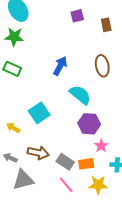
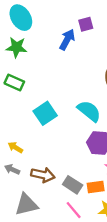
blue arrow: (60, 66) -> (67, 40), moved
cyan square: (39, 113) -> (45, 113), moved
gray arrow: (10, 158) -> (12, 169), moved

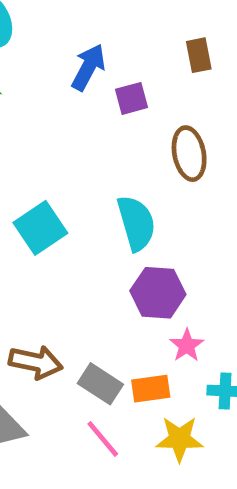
purple square: (86, 24) -> (132, 98), moved
cyan semicircle: (89, 111) -> (136, 223), turned 35

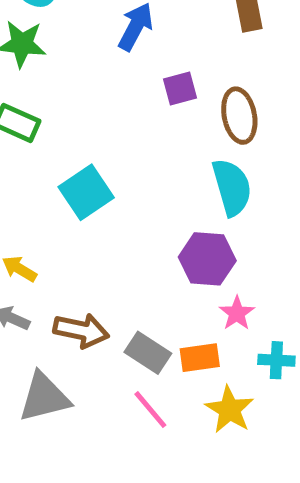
purple square: (132, 98) -> (180, 88), moved
cyan semicircle: (136, 223) -> (232, 187), moved
yellow star: (179, 439) -> (229, 410), turned 30

